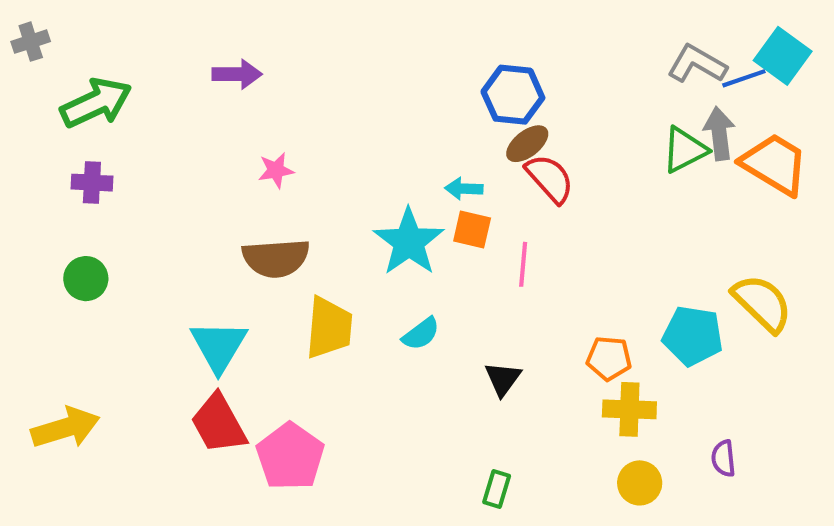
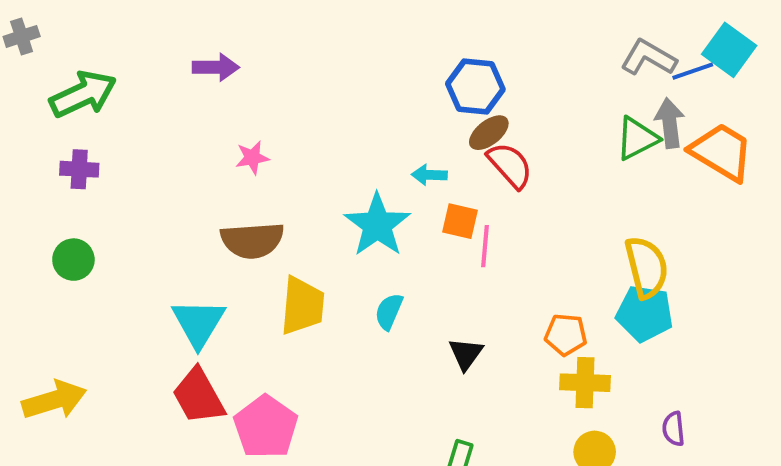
orange square: (472, 230) -> (460, 221), moved
yellow semicircle: (762, 303) -> (647, 267), moved, turned 32
cyan semicircle: (421, 334) -> (389, 312), turned 150

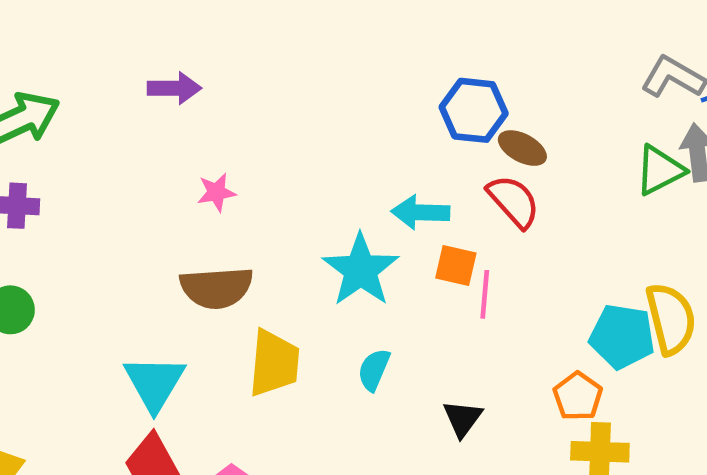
brown ellipse: (489, 133) -> (522, 148), moved, turned 66
cyan arrow: (429, 175) -> (420, 212), size x1.4
cyan pentagon: (645, 313) -> (622, 336), moved
orange pentagon: (566, 335) -> (578, 396), turned 30

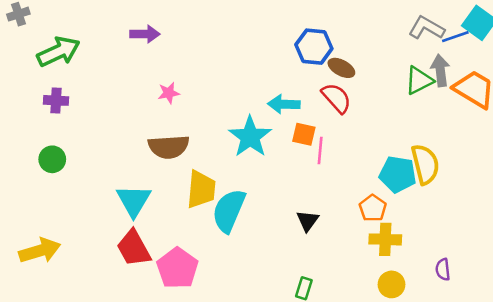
cyan semicircle: (374, 370) -> (229, 211), moved, size x1.8

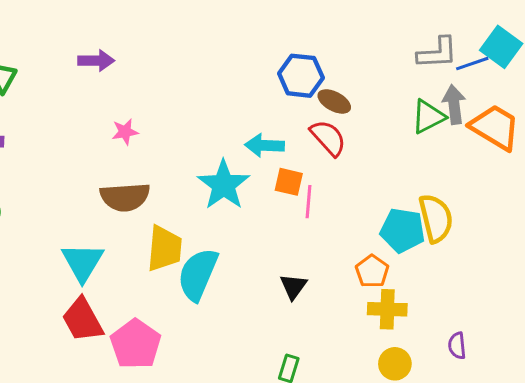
gray L-shape: (427, 28) -> (437, 53), turned 147

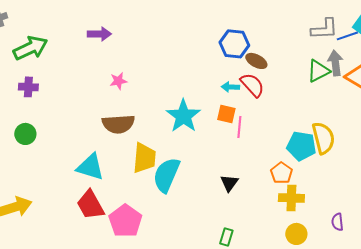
cyan arrow: (264, 145) -> (230, 87), moved, size x0.7
cyan triangle: (83, 262) -> (90, 167), turned -44

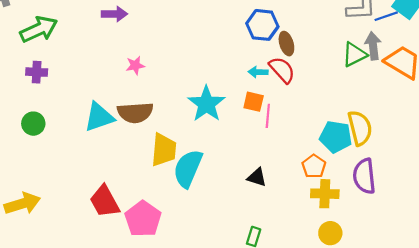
brown ellipse: (256, 61) -> (286, 44), turned 45
cyan triangle: (90, 167) -> (99, 117), moved, turned -36
black triangle: (229, 183) -> (257, 177), turned -48
purple semicircle: (337, 222) -> (364, 176), moved, size x1.8

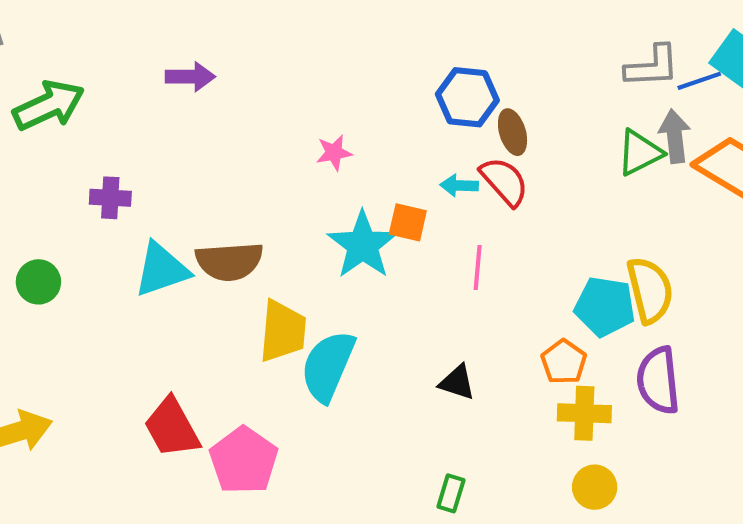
pink star: (135, 65) -> (334, 153), moved
purple cross: (37, 72) -> (110, 198), moved
orange square: (254, 102) -> (408, 222), moved

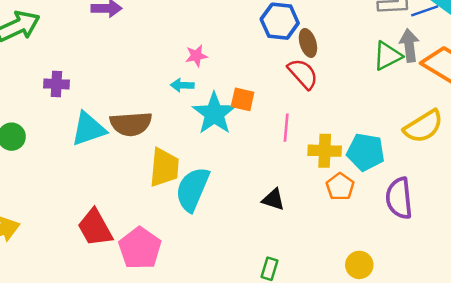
cyan arrow: (459, 185) -> (182, 85), moved
yellow semicircle: (650, 290) -> (423, 126), moved, turned 72
yellow cross: (584, 413) -> (325, 151), moved

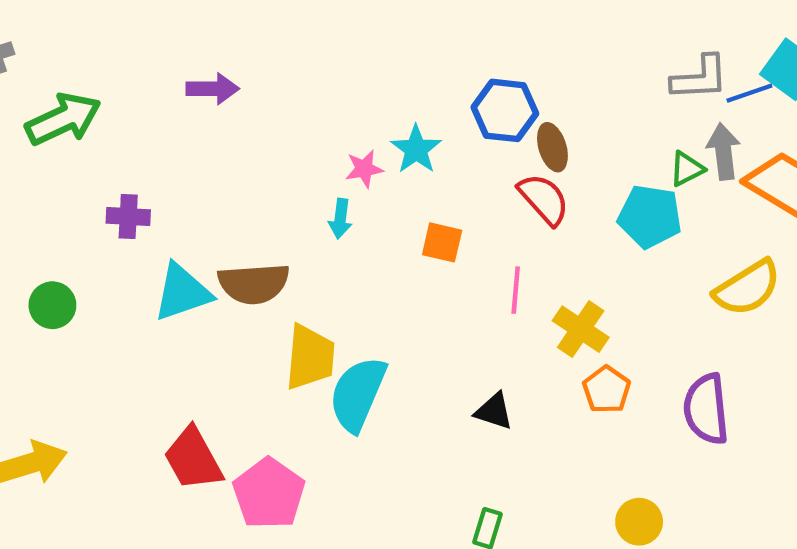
green triangle: (388, 56) -> (687, 169), size x0.7
cyan arrow: (182, 85) -> (340, 219), turned -85
cyan star: (214, 114) -> (416, 149), moved, size x0.7
yellow cross: (325, 151) -> (581, 329), turned 32
cyan pentagon: (366, 152) -> (650, 216), moved

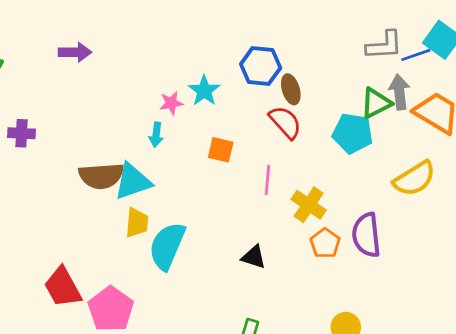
green triangle: (687, 169) -> (376, 103), size x1.4
cyan triangle: (182, 292) -> (133, 181), moved
yellow trapezoid: (310, 357) -> (137, 223), size x0.7
purple semicircle: (706, 409) -> (366, 235), moved

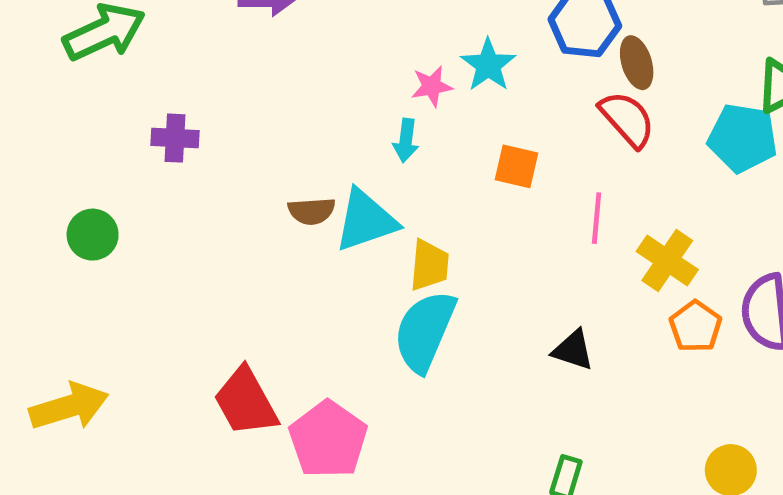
brown semicircle: (101, 176) -> (312, 211), size x0.6
yellow trapezoid: (137, 223) -> (429, 265), moved

